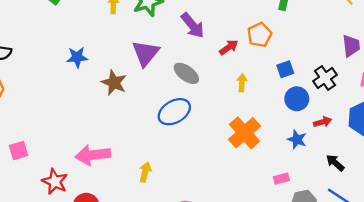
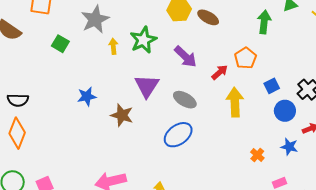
yellow arrow: (242, 83) -> (235, 102), size x1.8
orange cross: (244, 133) -> (257, 155), moved, size x0.5

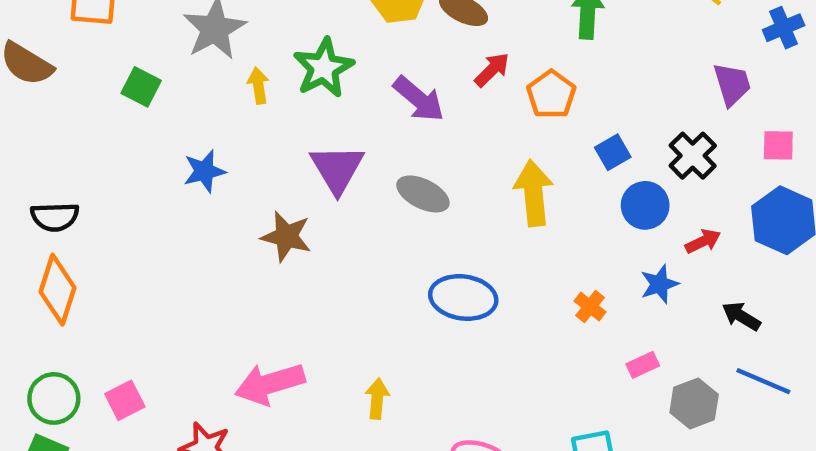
red arrow: (220, 72) -> (492, 70), moved
blue star: (87, 96) -> (204, 171), moved
blue ellipse: (178, 135) -> (463, 297), moved, turned 48
blue star: (289, 147) -> (659, 284), turned -30

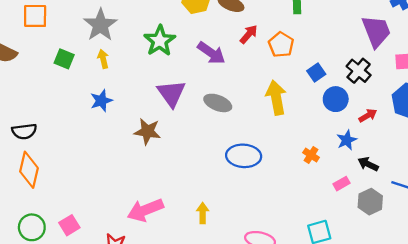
purple trapezoid: (732, 84) -> (376, 31), size x1.4
yellow arrow: (258, 86) -> (103, 59), moved
black arrow: (741, 316) -> (368, 164), moved

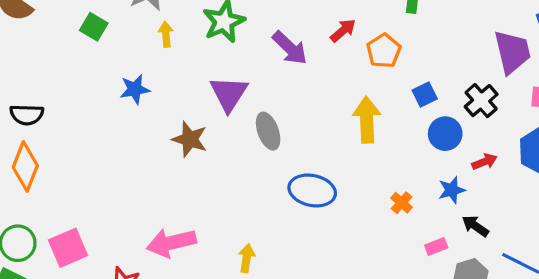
yellow arrow: (103, 59) -> (166, 34), moved
gray ellipse: (218, 103) -> (268, 131), moved, turned 40
pink square: (69, 225) -> (68, 248), size x1.4

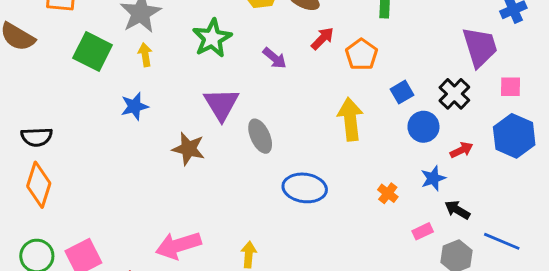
green square: (94, 27) -> (93, 51), size x1.5
yellow arrow: (166, 34) -> (145, 55), moved
purple arrow: (290, 48) -> (275, 58), size x0.7

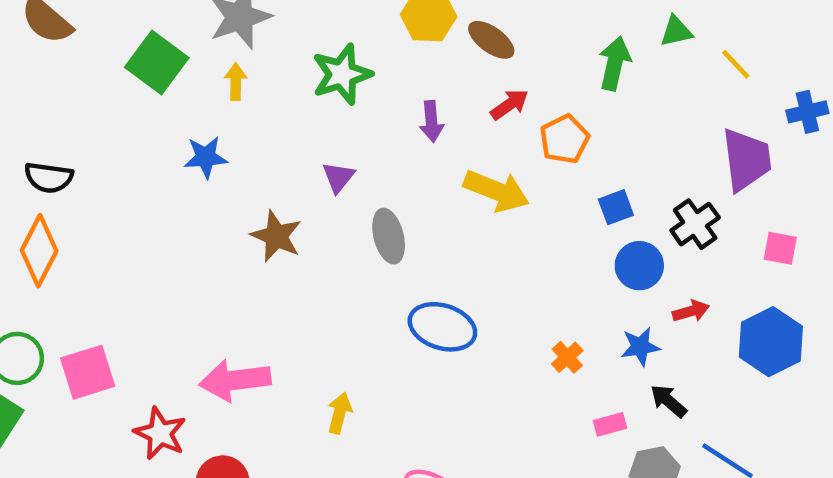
purple arrow: (275, 58) -> (431, 121), turned 35
pink square: (510, 87) -> (780, 248), moved
purple triangle: (221, 104) -> (338, 177), size x0.6
yellow arrow: (350, 119) -> (496, 191), moved, turned 108
blue hexagon: (514, 136) -> (771, 342), moved

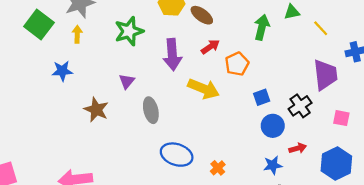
purple arrow: (431, 121) -> (172, 55), size x1.6
orange cross: (567, 357) -> (218, 168), moved

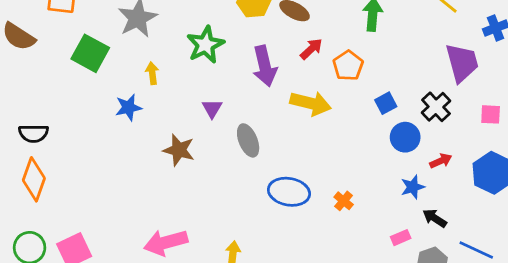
yellow arrow: (77, 34) -> (152, 73), moved

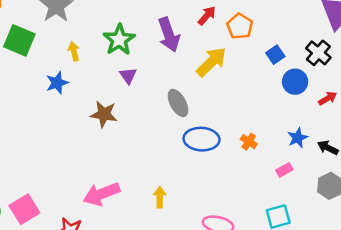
green star: (205, 45) -> (119, 40), moved
yellow arrow: (311, 103) -> (211, 62), turned -52
gray ellipse: (248, 140) -> (178, 103), moved
blue star: (413, 187) -> (298, 138), moved
pink rectangle: (401, 238) -> (284, 170), moved

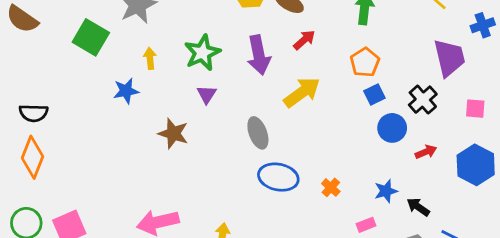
orange pentagon: (240, 26) -> (365, 62), moved

